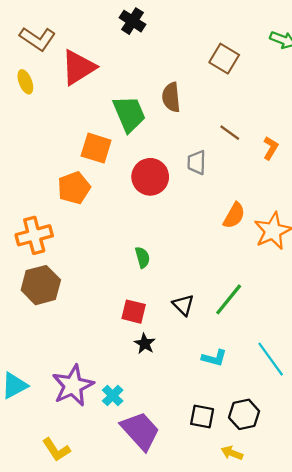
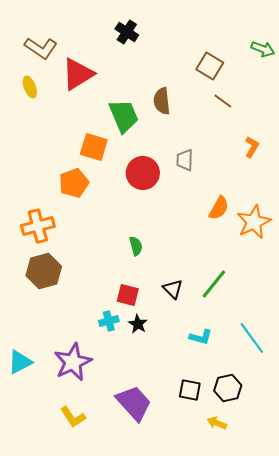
brown line: (230, 133) -> (223, 101), moved
cyan cross: (113, 396) -> (109, 321), moved, turned 30
yellow L-shape: (56, 450) -> (73, 417), moved

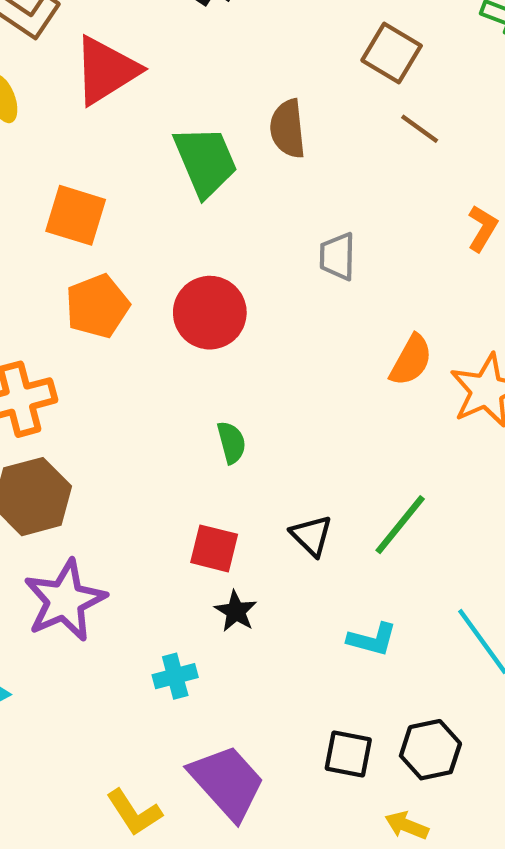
orange square: (94, 147) -> (76, 215), moved
red circle: (143, 173) -> (210, 313), moved
cyan cross: (109, 321) -> (175, 676), moved
purple star: (73, 362) -> (65, 600), moved
yellow L-shape: (73, 417) -> (134, 812), moved

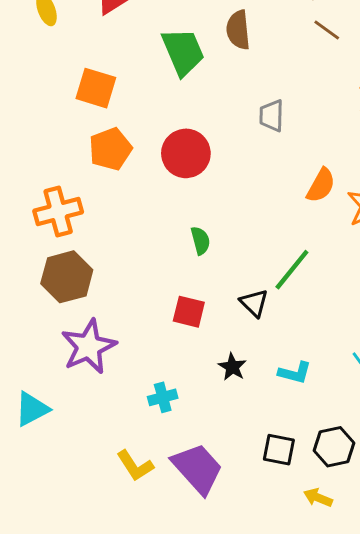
green line: (400, 525) -> (292, 270), moved
black star: (236, 611) -> (232, 367), moved
yellow L-shape: (134, 812) -> (135, 466), moved

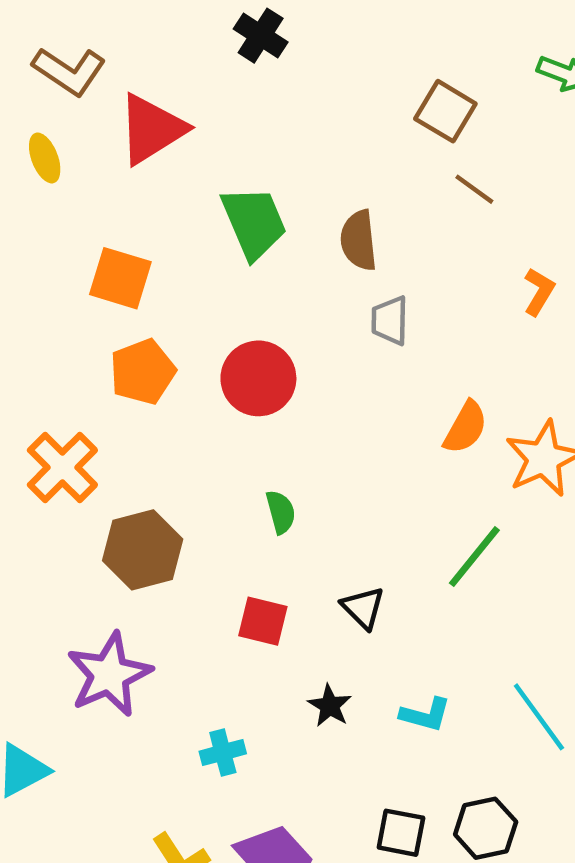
brown semicircle: (238, 30) -> (359, 240), moved
orange cross: (58, 211) -> (62, 467), turned -30
green line: (292, 270) -> (474, 557), moved
brown hexagon: (67, 277) -> (143, 550), moved

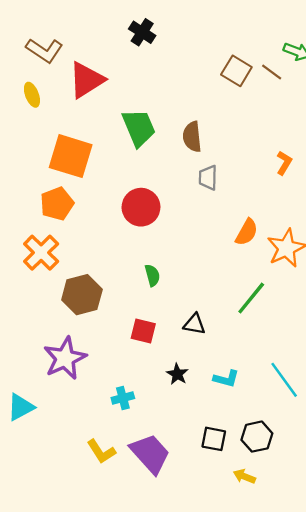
brown line: (474, 189) -> (272, 72), moved
orange square: (120, 278) -> (71, 156), size x1.4
orange pentagon: (143, 372) -> (57, 204), moved
black triangle: (363, 608) -> (194, 324), turned -35

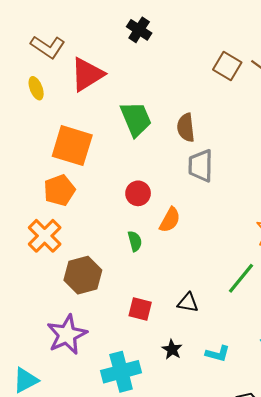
gray trapezoid: (208, 178) -> (201, 166), size x1.4
red circle: (141, 207) -> (138, 193), size x0.7
orange semicircle: (247, 232) -> (170, 220), moved
green semicircle: (152, 275) -> (135, 241), moved
cyan cross: (123, 398) -> (121, 372), size x1.8

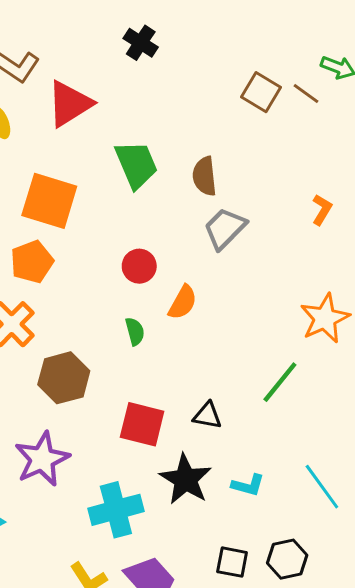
gray trapezoid: (201, 166) -> (225, 228), turned 44
red square: (140, 309) -> (142, 424), size x1.4
black star: (172, 349) -> (186, 479), size x1.8

